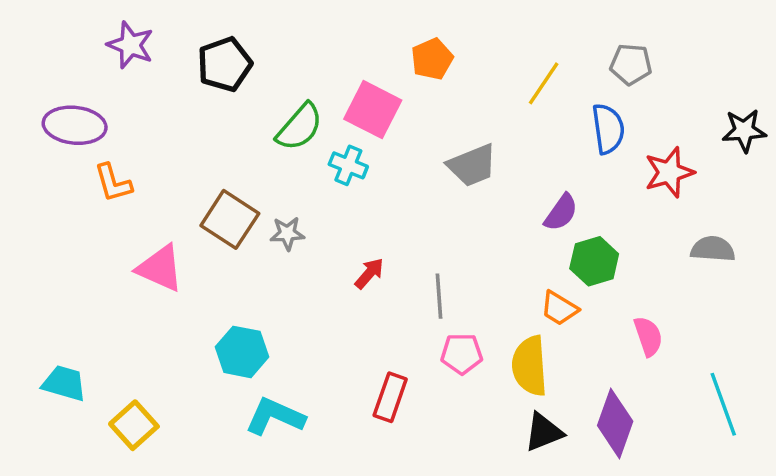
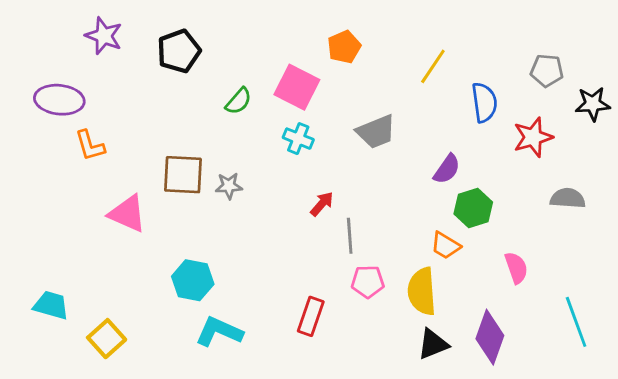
gray pentagon: (631, 64) -> (547, 71), moved
green semicircle: (300, 127) -> (239, 101), size x0.7
cyan cross: (348, 165) -> (298, 139), moved
brown square: (230, 219) -> (183, 175), turned -30
red arrow: (369, 273) -> (322, 204), moved

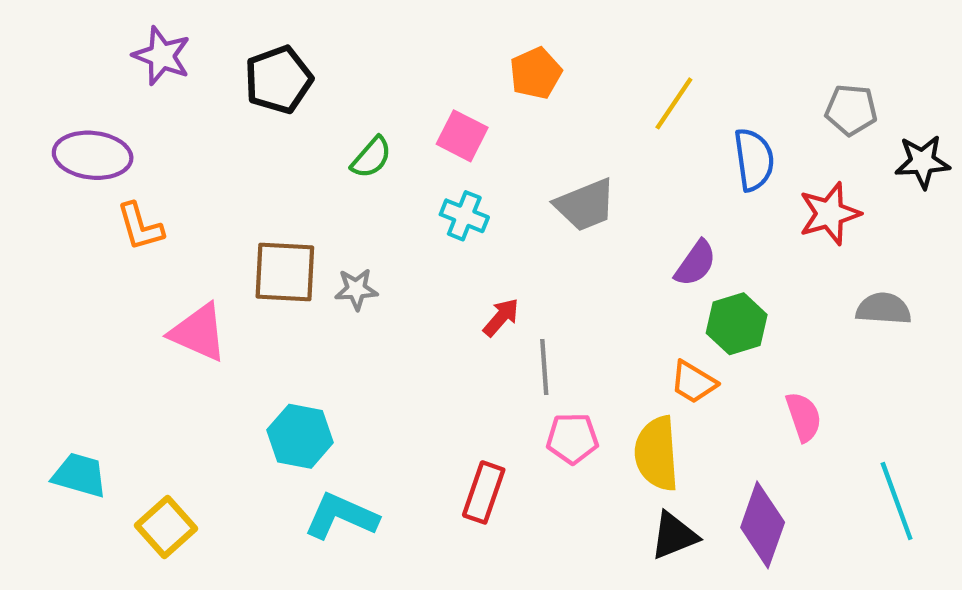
pink square: (297, 87) -> (462, 136), size x0.7

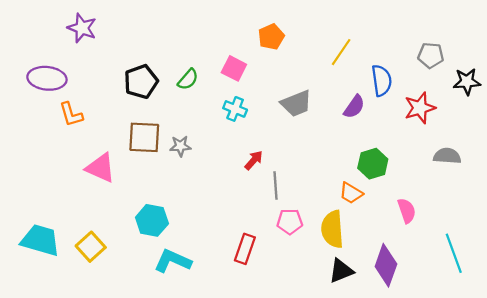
black pentagon: (278, 80) -> (141, 82), moved
purple semicircle: (696, 263) -> (354, 107), moved
cyan trapezoid: (80, 475) -> (40, 240), size x1.4
yellow square: (166, 527) -> (91, 247), moved

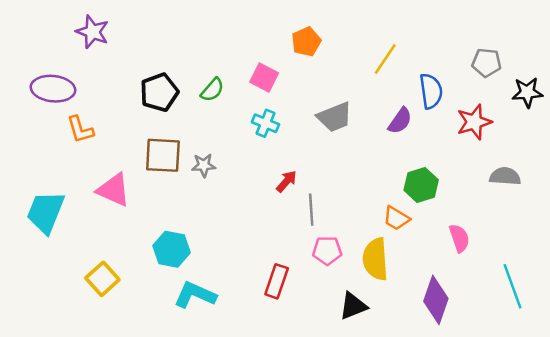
cyan trapezoid: (40, 240) -> (46, 212), moved, turned -84
black triangle: (341, 271) -> (353, 306), moved

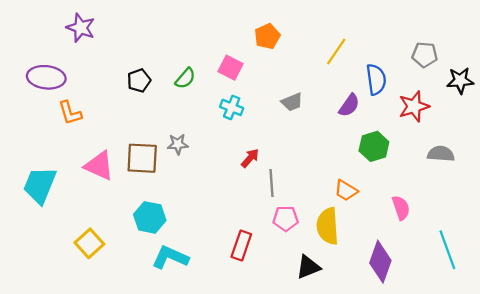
black pentagon: (159, 92) -> (139, 81), size x0.7
gray trapezoid: (335, 117) -> (292, 102), size x0.7
brown square: (163, 155) -> (142, 158), moved
green hexagon: (421, 185) -> (374, 146), moved

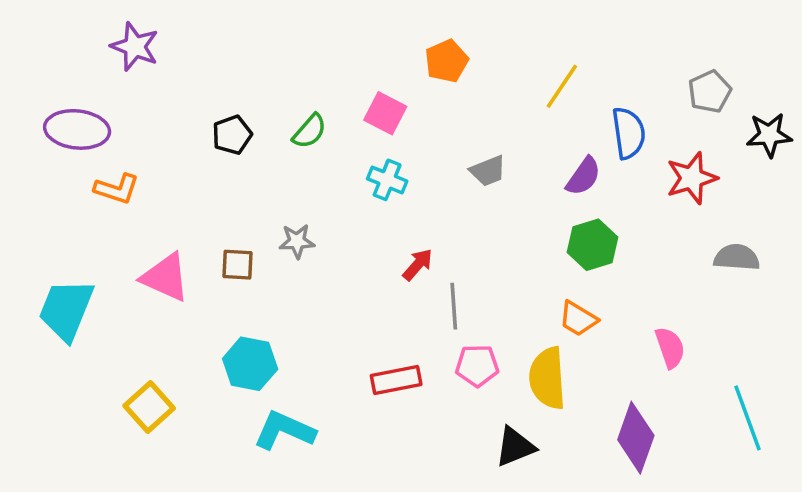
gray pentagon: (425, 55) -> (710, 92), turned -30
orange L-shape: (70, 113) -> (117, 189), turned -56
green hexagon: (374, 146) -> (593, 245), moved
brown square: (142, 158) -> (237, 265), size x0.6
red rectangle: (241, 245) -> (396, 380), moved, turned 60

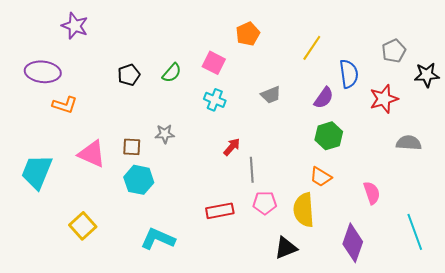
cyan hexagon: (250, 364) -> (139, 180), moved

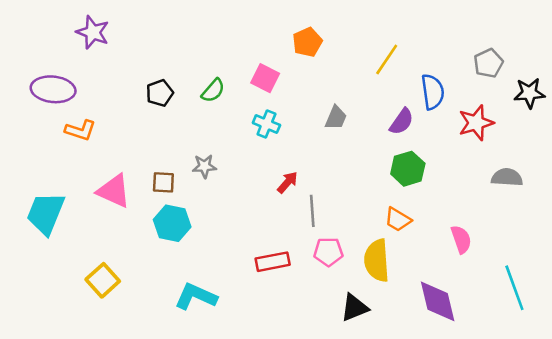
gray trapezoid: (271, 95) -> (336, 118), turned -45
purple diamond: (353, 243) -> (438, 301), turned -33

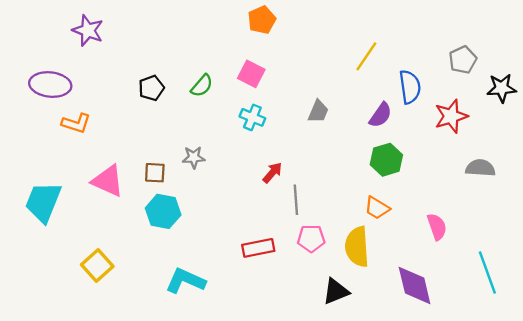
orange pentagon: (307, 42) -> (262, 20), moved

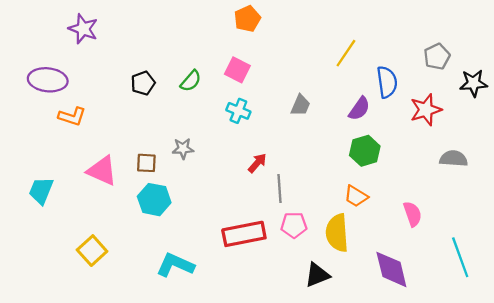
cyan trapezoid: (43, 202) -> (41, 191), size x0.7
red rectangle: (258, 248) -> (244, 234), size x1.4

